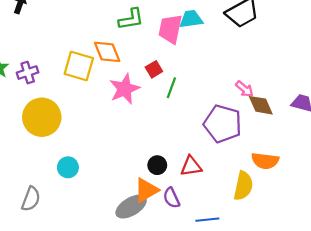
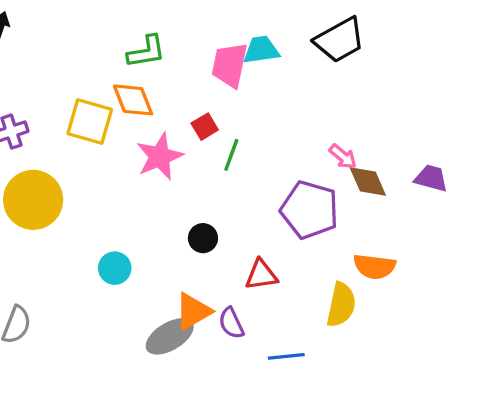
green L-shape: (131, 19) -> (146, 52), moved
black circle: (157, 165) -> (203, 238), moved
cyan circle: (68, 167) -> (115, 268), moved

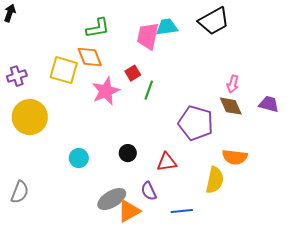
pink arrow: (343, 157) -> (233, 84), moved, turned 66
black circle: (203, 238) -> (128, 153), moved
orange triangle: (193, 311) -> (129, 211), moved

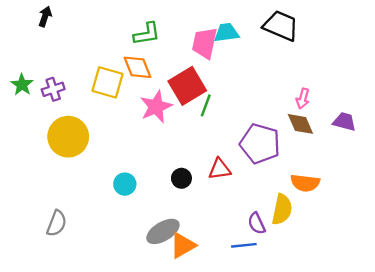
black trapezoid: (214, 21) -> (281, 26), turned -128
red square: (133, 73) -> (187, 86), size x2.0
red triangle: (167, 162) -> (220, 169), moved
purple semicircle: (149, 191) -> (257, 223), moved

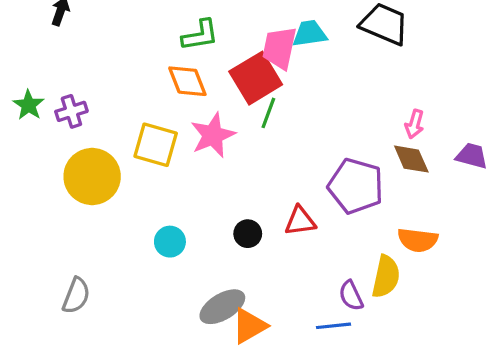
yellow square: (107, 82) -> (156, 145), moved
red square: (187, 86) -> (256, 78), moved
green line: (206, 105) -> (268, 113), moved

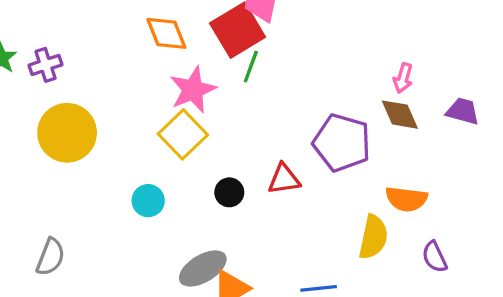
yellow square: (156, 145) -> (183, 134), moved, turned 30
purple semicircle: (351, 296) -> (435, 257), moved

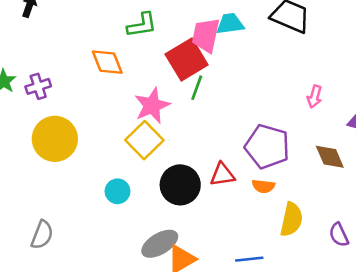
orange diamond: (166, 33) -> (107, 62), moved
brown diamond: (400, 115) -> (330, 157), moved
black circle: (229, 192) -> (180, 185), size x1.8
orange semicircle: (406, 199) -> (263, 186), moved, size x0.7

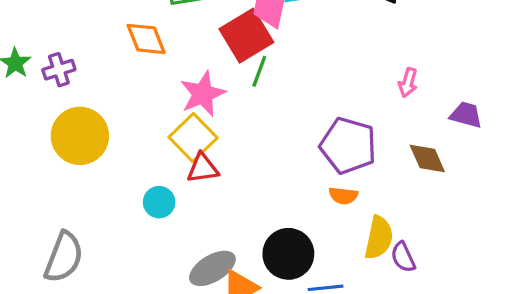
red triangle: (222, 175) -> (203, 168), moved
black circle: (180, 185) -> (288, 254), moved
gray semicircle: (42, 235) -> (64, 257), size x1.4
purple semicircle: (339, 235) -> (403, 257), moved

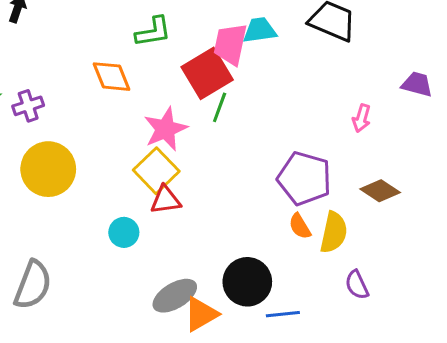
purple trapezoid: (466, 115) -> (417, 84), moved
brown diamond: (427, 159) -> (380, 191), turned -33
orange semicircle: (343, 196) -> (300, 226), turned 52
yellow semicircle: (379, 238) -> (334, 232), moved

